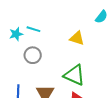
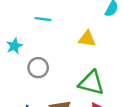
cyan line: (33, 29) -> (43, 19), moved

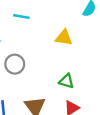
green triangle: (91, 83) -> (67, 81), size x0.6

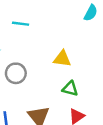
yellow triangle: (64, 38) -> (62, 59), moved

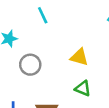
cyan line: (21, 24) -> (43, 15), turned 49

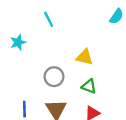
gray circle: (30, 65) -> (54, 77), moved

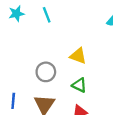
cyan star: (18, 42) -> (16, 14), moved

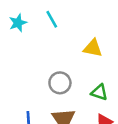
yellow triangle: (78, 56) -> (93, 48), moved

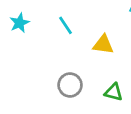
cyan line: (52, 19) -> (65, 25), moved

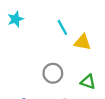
cyan line: (65, 25) -> (62, 27), moved

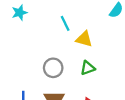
green triangle: (88, 82) -> (88, 68), moved, turned -42

